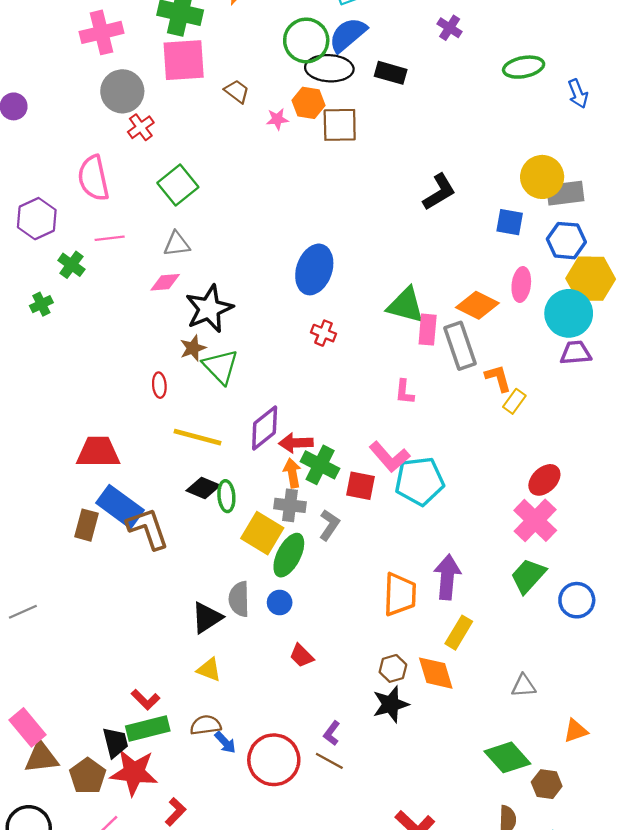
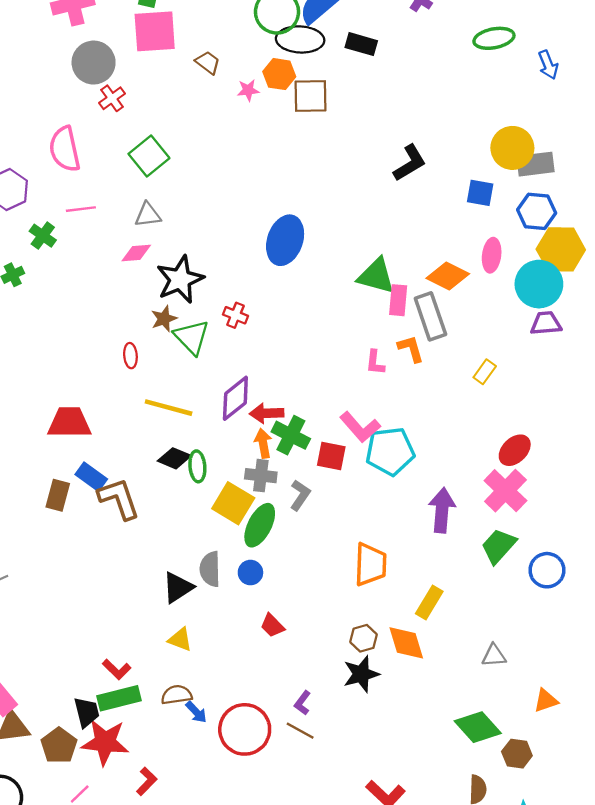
red cross: (324, 333) -> (235, 315), moved
orange L-shape: (498, 378) -> (411, 349), moved
blue rectangle: (120, 507) -> (91, 477), size x0.7
purple arrow: (447, 577) -> (442, 510), moved

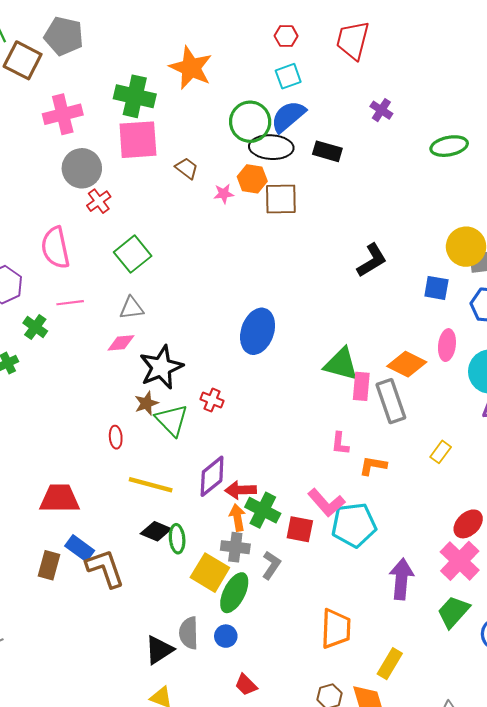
orange L-shape: (411, 349) -> (373, 466), moved, turned -64

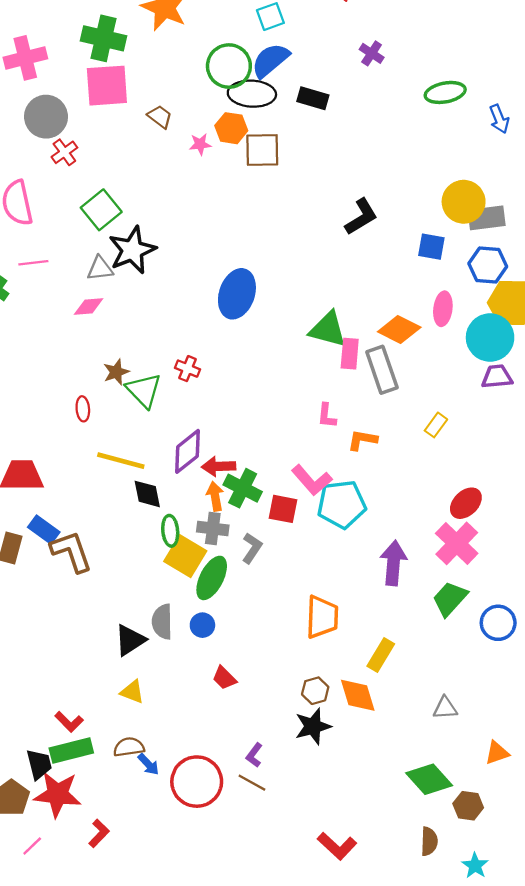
black star: (161, 367) -> (132, 250), moved
black diamond: (156, 531) -> (147, 494), moved, turned 56
green ellipse: (177, 539) -> (170, 531), moved

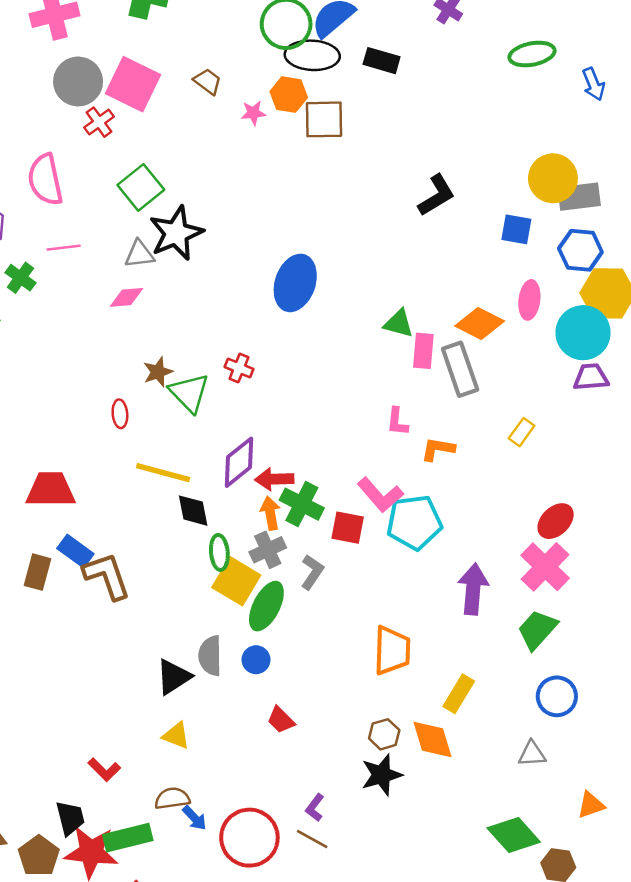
pink square: (107, 86) -> (133, 84), moved, turned 30
green triangle: (328, 329) -> (399, 323), size x0.7
gray cross: (213, 528) -> (268, 550), turned -32
blue circle: (498, 623) -> (557, 696), moved
green rectangle: (71, 751) -> (128, 838), moved

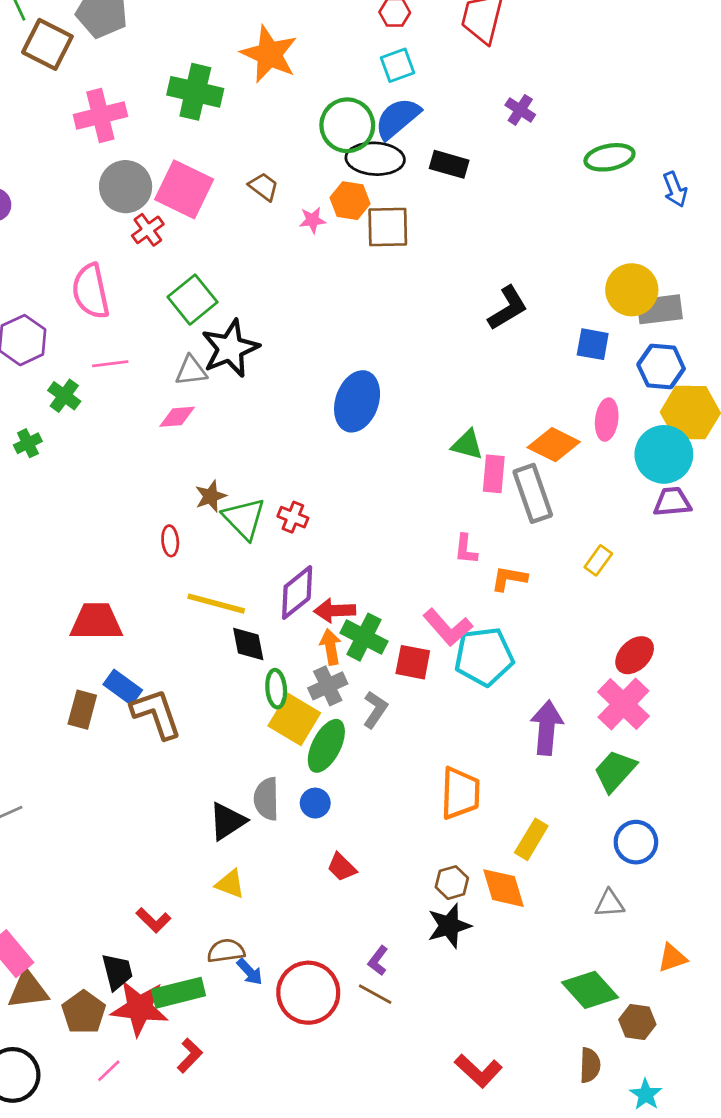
red cross: (239, 368) -> (293, 517), moved

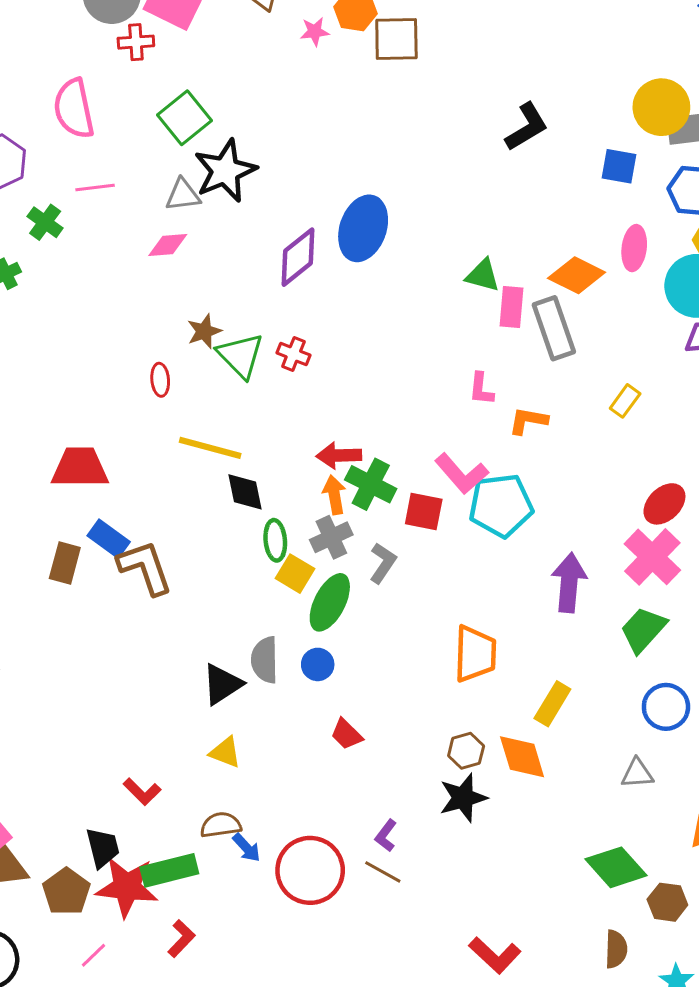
red cross: (148, 230) -> (136, 42), turned 32
purple diamond: (297, 592) -> (298, 257), moved
yellow square: (294, 719) -> (295, 574), size x0.7

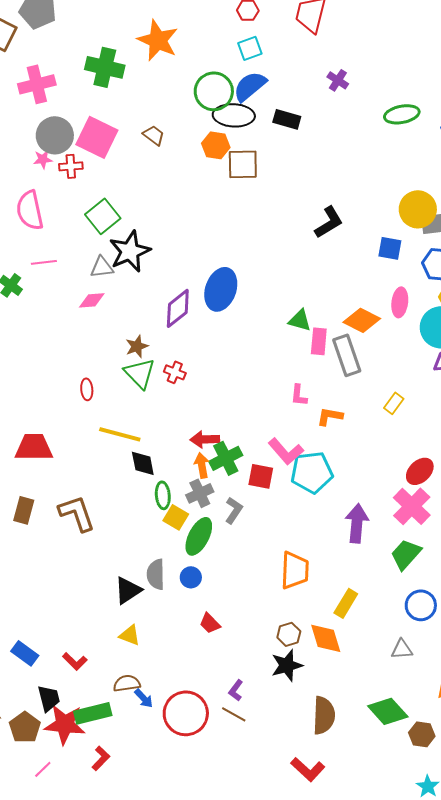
pink star: (315, 31) -> (43, 159), moved
brown star: (204, 331) -> (137, 346), moved
green cross: (371, 484) -> (226, 458), turned 36
blue rectangle: (109, 539) -> (25, 653), moved
brown semicircle: (616, 949) -> (324, 715), moved, size x1.5

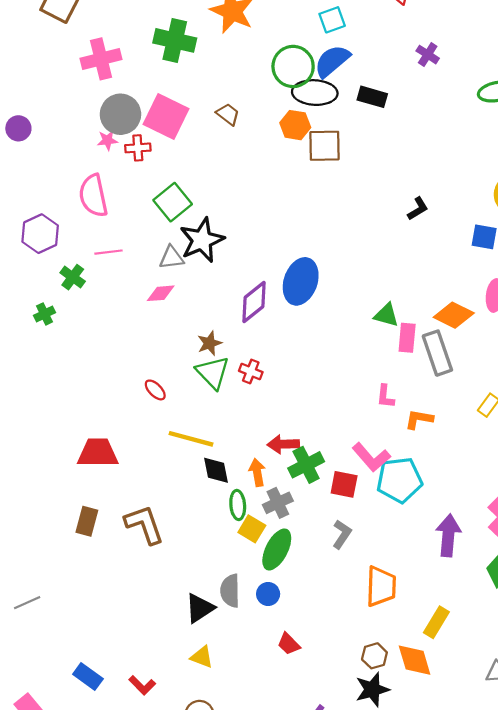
black L-shape: (329, 222) -> (418, 209), size x0.7
red ellipse: (87, 389) -> (155, 390), turned -40
orange arrow: (202, 465) -> (257, 472), moved
gray L-shape: (234, 510) -> (342, 534), moved

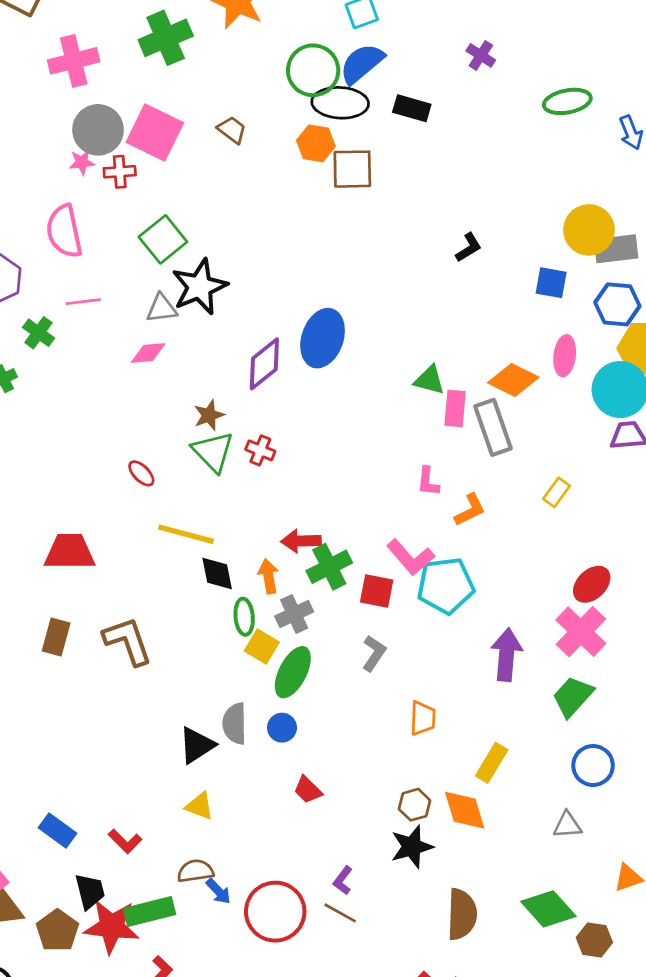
green cross: (175, 40) -> (166, 38), turned -36
orange L-shape: (419, 419) -> (470, 510), turned 144
orange trapezoid: (381, 586) -> (423, 718), size x0.7

